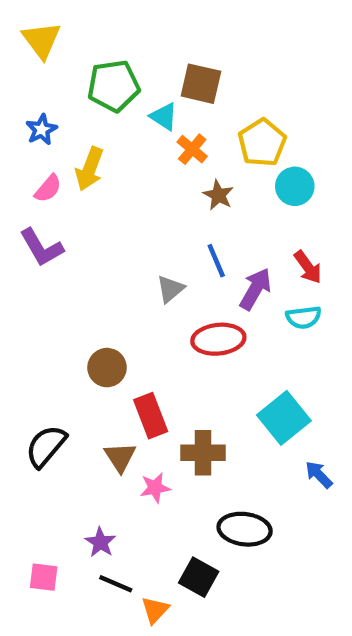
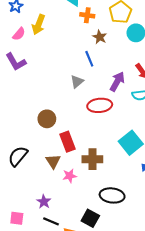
orange cross: (192, 149) -> (87, 15), turned -32
blue line: (216, 261) -> (89, 59), moved

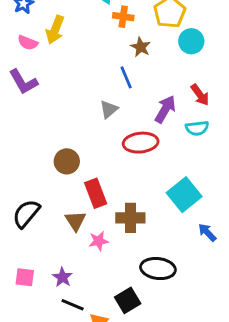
pink semicircle: (19, 34) -> (28, 43), turned 72
pink square: (17, 218) -> (25, 277), moved
black square: (90, 218) -> (128, 300), turned 30

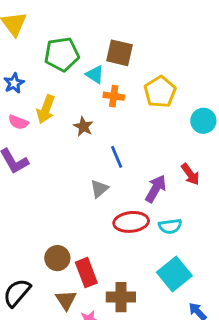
cyan circle: (191, 41) -> (203, 121), moved
brown star: (141, 47) -> (83, 127), moved
cyan semicircle: (197, 128) -> (170, 226), moved
brown circle: (67, 161) -> (57, 258), moved

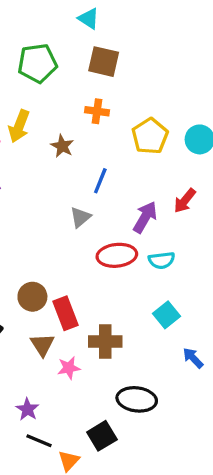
cyan triangle: (95, 74) -> (89, 19), moved
yellow pentagon: (160, 92) -> (150, 136), moved
blue line: (117, 157) -> (100, 181), turned 45
red arrow: (190, 174) -> (185, 201), turned 75
cyan square: (174, 274) -> (167, 315), size x0.7

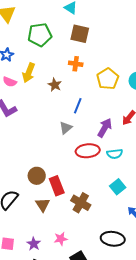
brown cross: (105, 341) -> (81, 203), turned 30
pink star: (69, 368) -> (61, 239), moved
black ellipse: (137, 399) -> (113, 239), moved

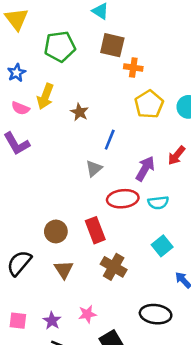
orange cross: (76, 64) -> (133, 68), moved
red rectangle: (57, 186) -> (95, 230), moved

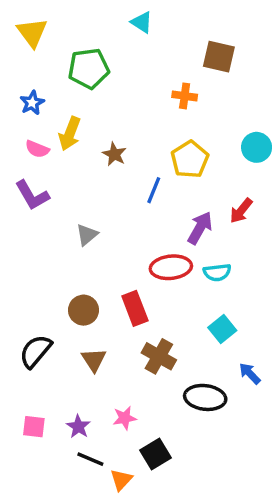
brown square: (112, 45) -> (219, 57), moved
yellow pentagon: (149, 104) -> (190, 159), moved
gray triangle: (94, 169) -> (87, 235), moved
black ellipse: (156, 314) -> (205, 397), moved

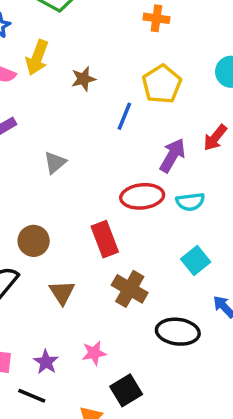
brown star: (114, 154) -> (83, 79), turned 30
brown circle: (84, 310) -> (34, 241), moved
black line: (90, 459) -> (32, 396), moved

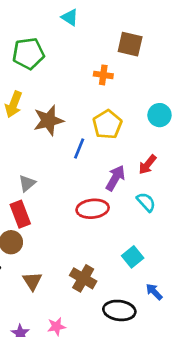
brown star: (83, 79) -> (48, 120), size x1.6
cyan semicircle: (190, 202) -> (146, 202), moved, turned -125
red rectangle: (105, 239) -> (20, 214), moved

